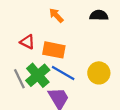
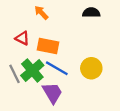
orange arrow: (56, 15) -> (41, 13), moved

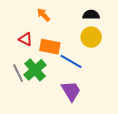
blue line: (57, 68) -> (71, 61), moved
yellow circle: (91, 68) -> (91, 37), moved
purple trapezoid: (52, 93) -> (71, 91), moved

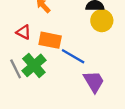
yellow circle: (91, 37) -> (102, 21), moved
purple trapezoid: (71, 91) -> (94, 82), moved

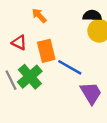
orange rectangle: (50, 40) -> (46, 51), turned 65

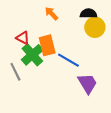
orange arrow: (39, 16) -> (51, 13), moved
green cross: (30, 77) -> (32, 55), moved

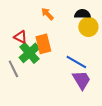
blue line: (68, 60) -> (76, 62), moved

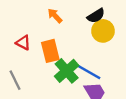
black semicircle: (82, 14) -> (96, 16), turned 147
green cross: (29, 53) -> (67, 71), moved

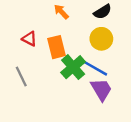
yellow circle: (103, 31) -> (101, 39), moved

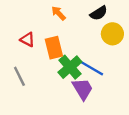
yellow circle: (101, 39) -> (112, 34), moved
purple trapezoid: (101, 89) -> (83, 89), moved

